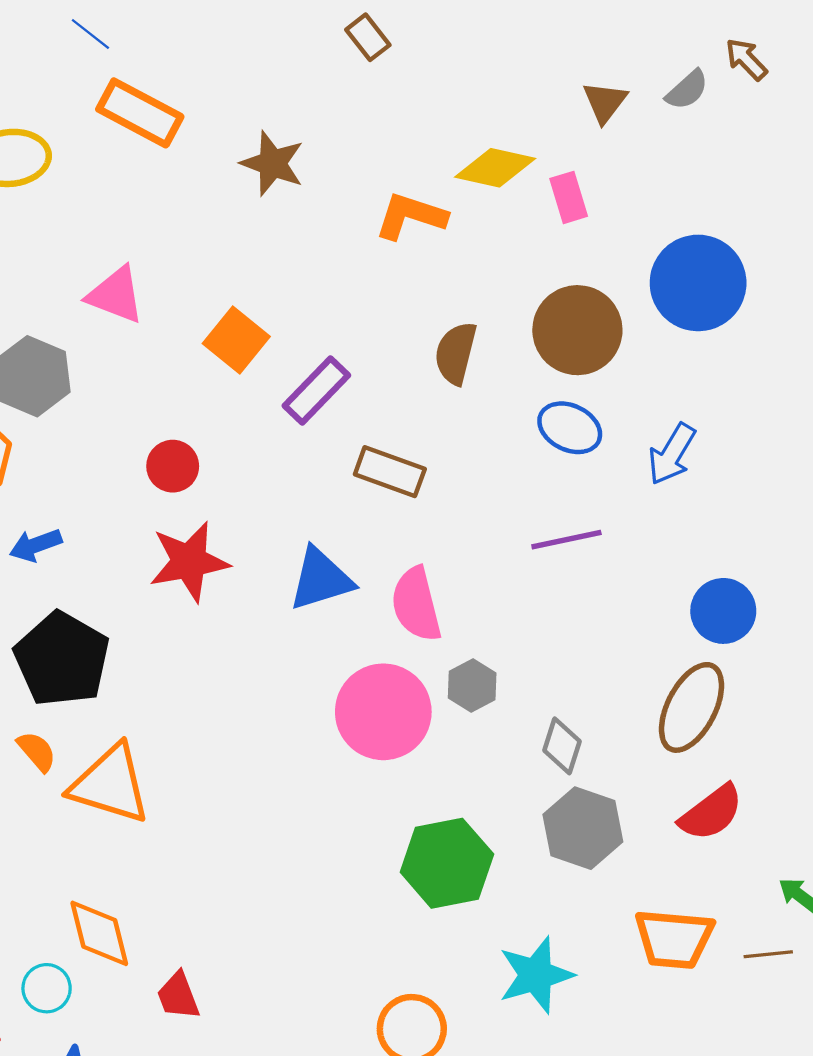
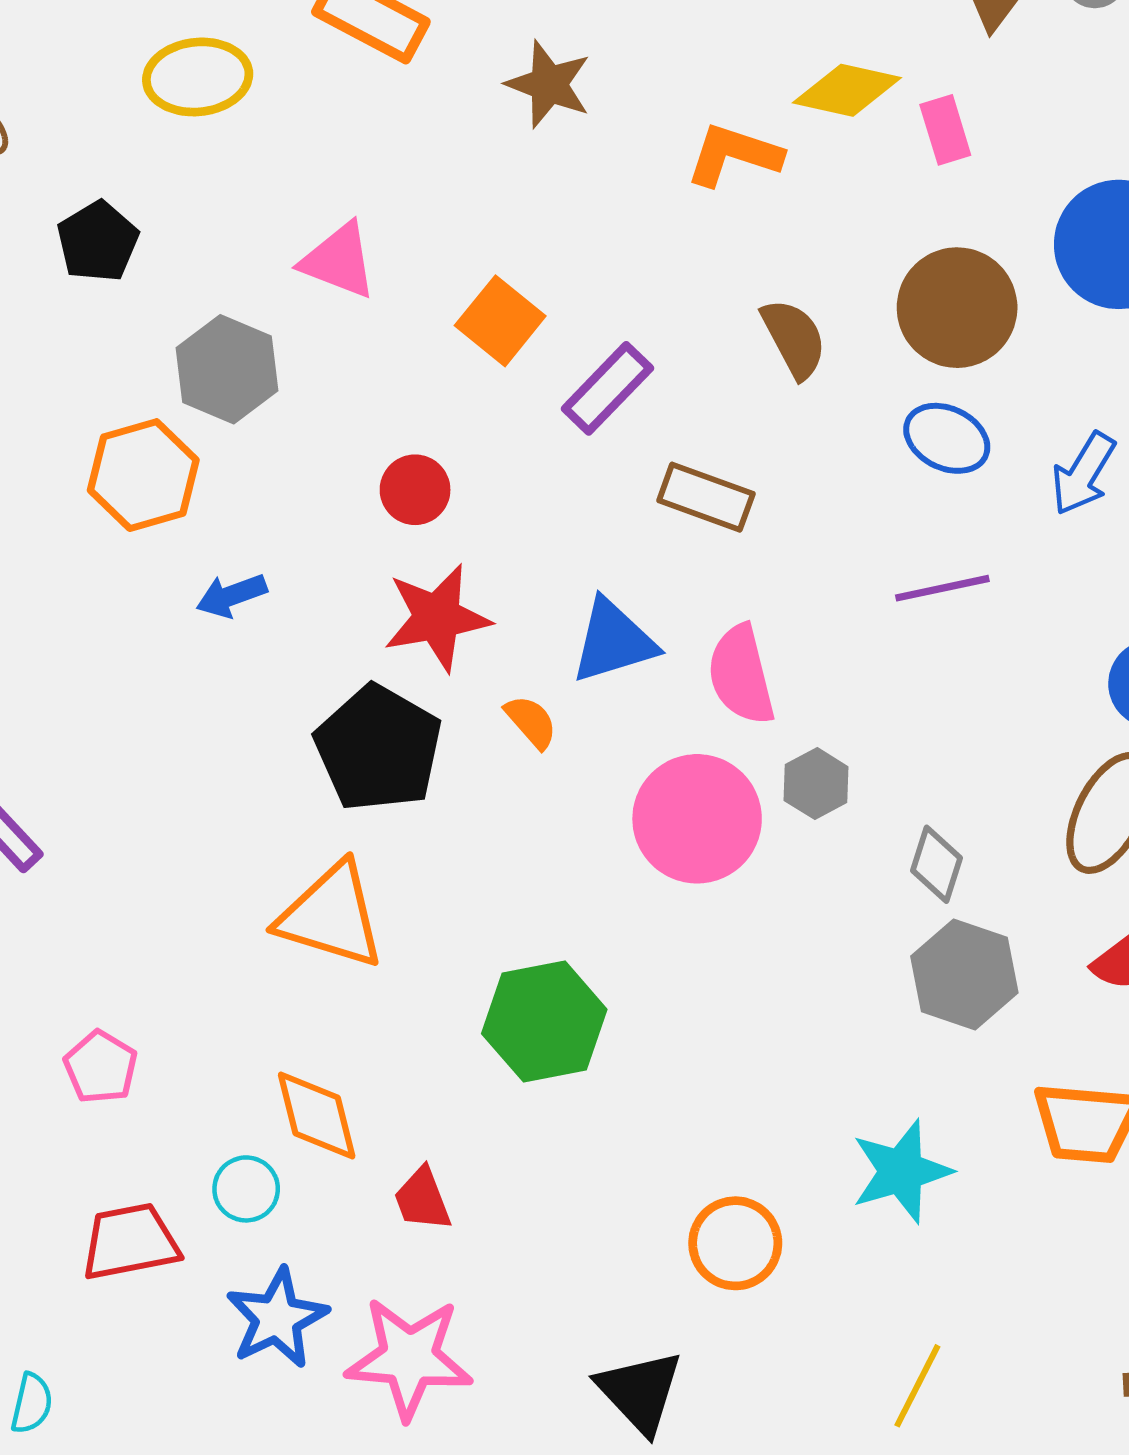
brown semicircle: (456, 353) -> (794, 338), turned 138
black pentagon: (62, 659) -> (378, 748), moved
orange semicircle: (37, 751) -> (531, 722), moved
green hexagon: (447, 863) -> (544, 1022), moved

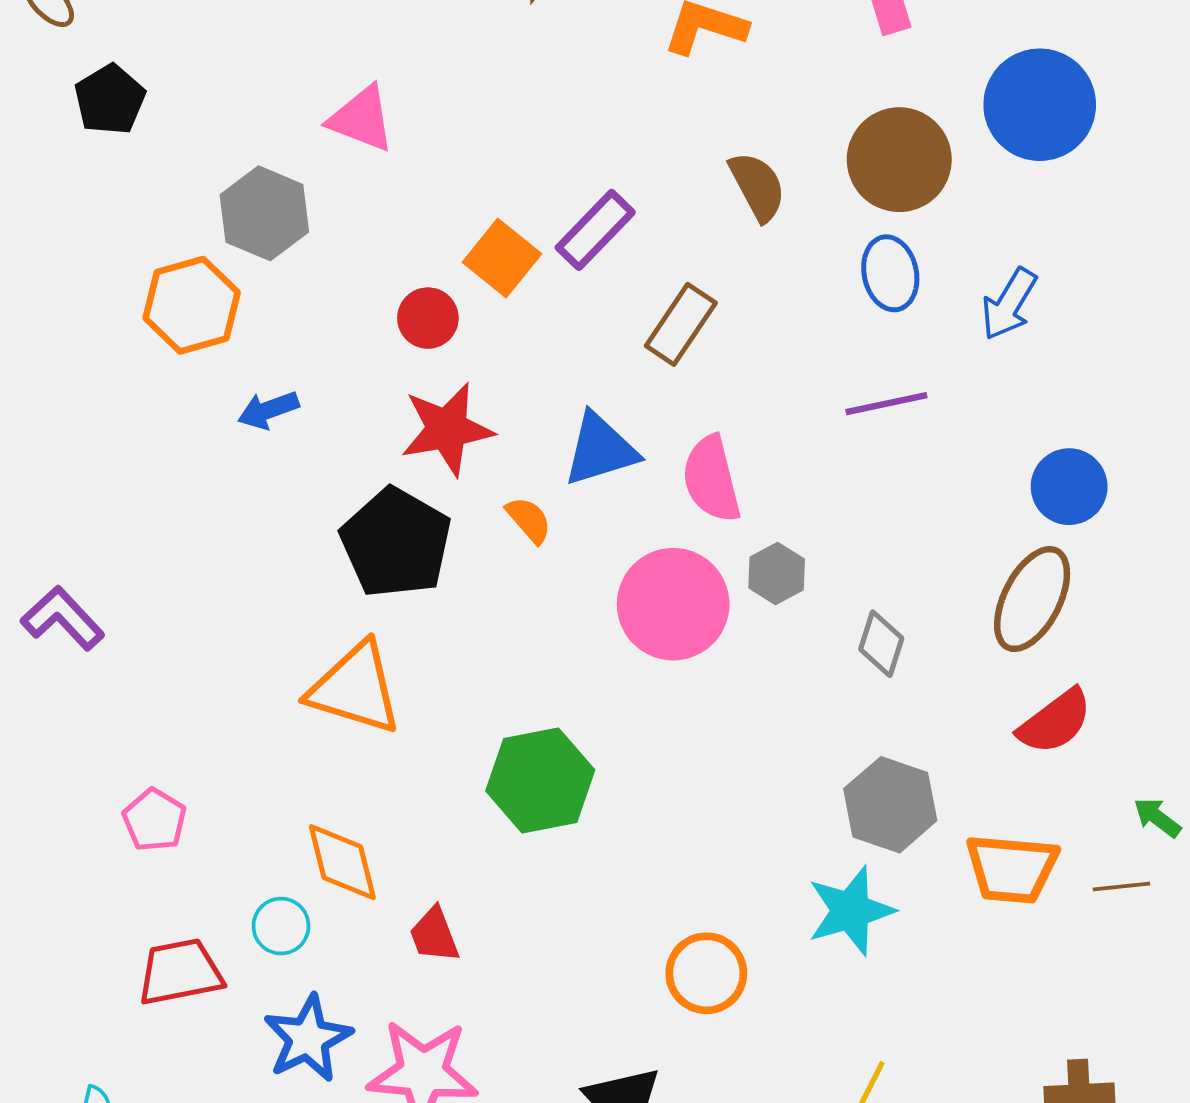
black pentagon: (98, 242) -> (110, 100), moved
orange square: (500, 321) -> (502, 258), moved
blue ellipse: (947, 438) -> (890, 273), turned 52
brown rectangle: (706, 497) -> (681, 324), turned -76
gray hexagon: (964, 974) -> (890, 805), moved

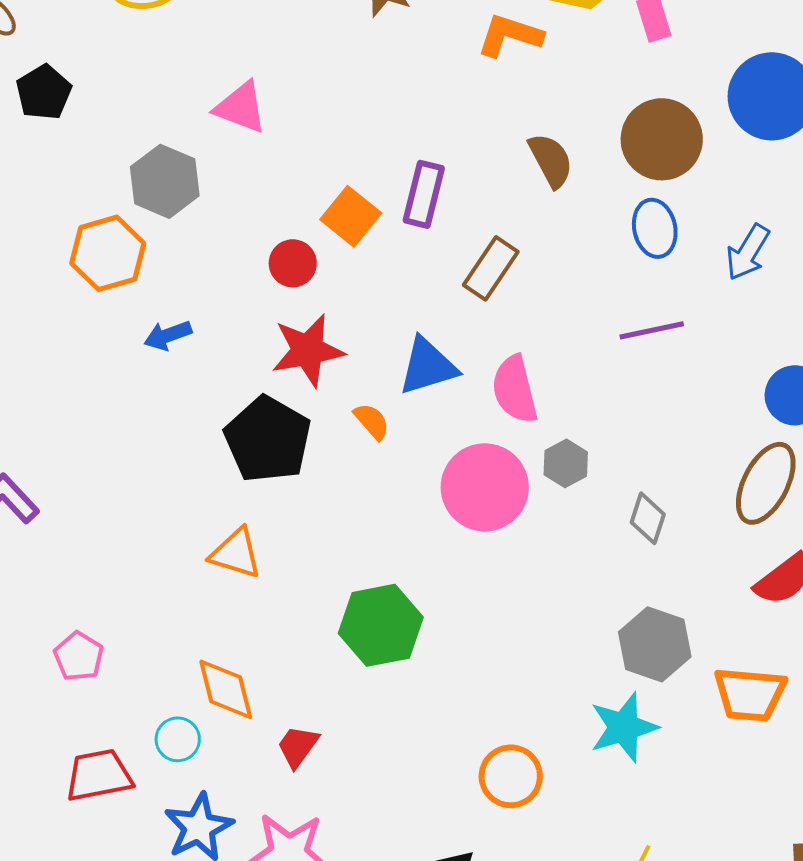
purple rectangle: (595, 230) -> (424, 194), turned -30
orange triangle: (355, 688) -> (236, 553), size x0.7
red trapezoid: (434, 935) -> (298, 746), turned 57

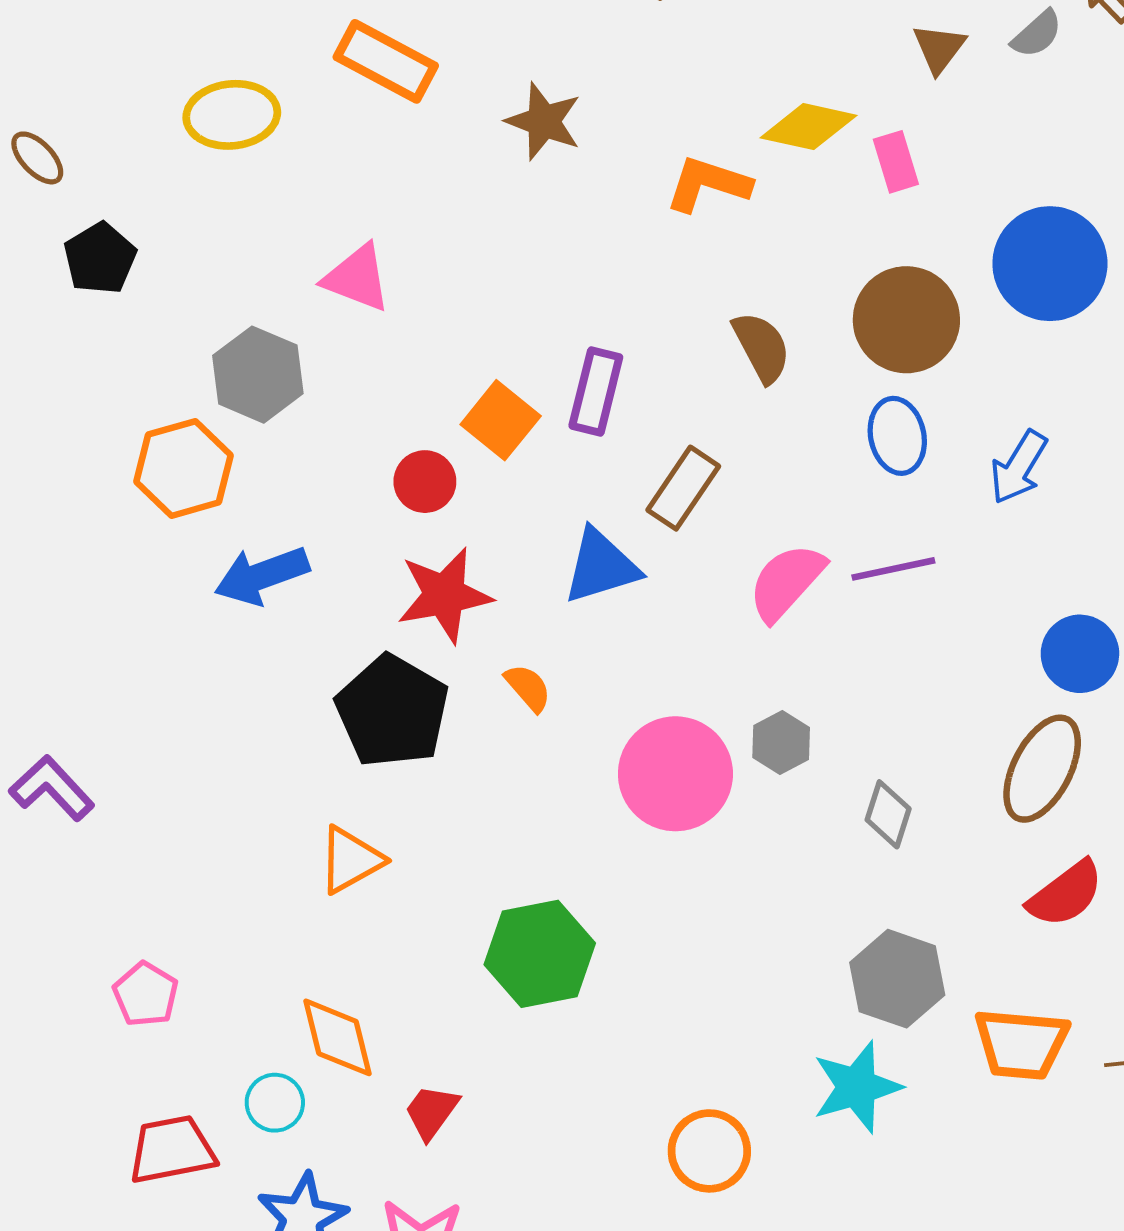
blue arrow: (168, 335) -> (262, 575), size x1.5
blue triangle: (428, 366) -> (601, 566), moved
pink semicircle: (515, 389) -> (786, 582), moved, turned 56
orange triangle: (236, 553) -> (351, 860), turned -46

